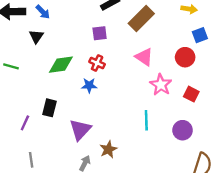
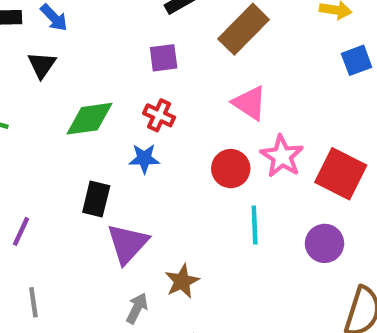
red circle: (185, 57) -> (231, 169), moved
red square: (191, 94) -> (341, 174), size x1.6
black rectangle: (49, 108) -> (96, 199), moved

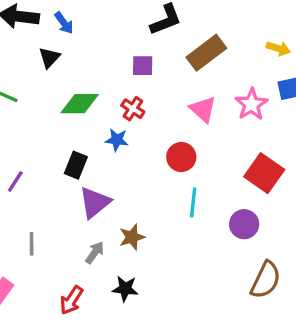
pink star: (282, 156) -> (251, 104), moved
gray line: (33, 302) -> (32, 244), moved

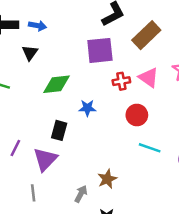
blue arrow: (64, 23) -> (38, 26), turned -36
purple square: (143, 66) -> (100, 50), size x1.6
red cross: (133, 109) -> (121, 81), moved, turned -36
cyan line: (193, 202) -> (150, 148), turned -70
purple triangle: (95, 203) -> (45, 159), moved

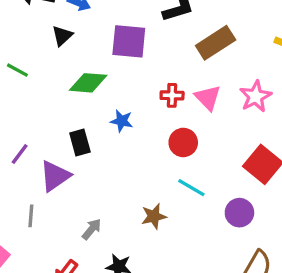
purple square: (100, 50) -> (129, 41), moved
black rectangle: (59, 130) -> (80, 143), turned -42
brown star: (107, 179) -> (154, 216), moved

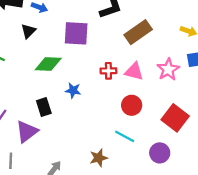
pink triangle: (208, 98) -> (134, 72), turned -30
red circle: (183, 142) -> (132, 105), moved

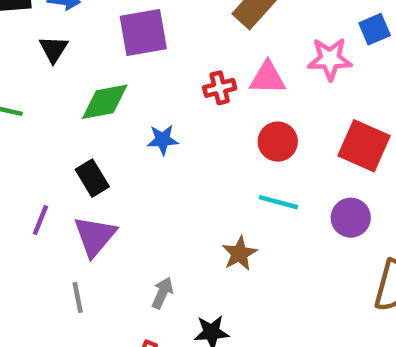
pink star: (168, 69) -> (330, 59), turned -30
black rectangle: (44, 107) -> (92, 178), moved

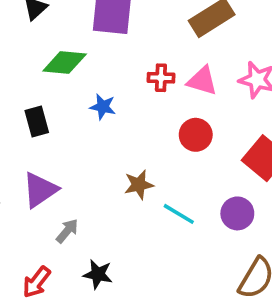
cyan line: (278, 202) -> (179, 214), moved
purple triangle: (95, 236) -> (40, 190), moved
brown star: (239, 253) -> (139, 185), moved

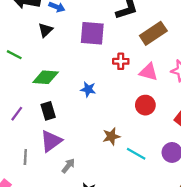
green diamond: (65, 62) -> (46, 77), moved
red cross: (161, 78) -> (121, 61), moved
black rectangle: (37, 121) -> (48, 111), moved

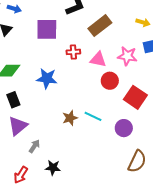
blue star: (88, 89) -> (47, 78), size x1.5
red circle: (145, 105) -> (110, 81), moved
cyan line: (136, 154) -> (93, 116), moved

